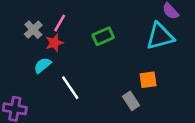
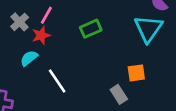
cyan triangle: (160, 36) -> (148, 29), turned -40

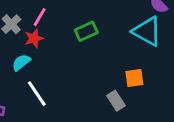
cyan triangle: (148, 29) -> (147, 31), turned -36
white line: (57, 81) -> (37, 94), moved

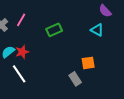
cyan triangle: (147, 31) -> (97, 30), size x0.6
red star: (34, 38) -> (22, 52), moved

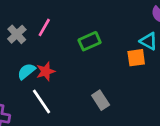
orange square: (88, 63) -> (136, 58), moved
gray rectangle: (75, 79) -> (101, 100), moved

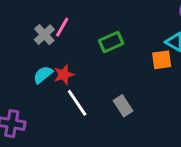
gray cross: (17, 34) -> (44, 35), moved
white line: (42, 102) -> (77, 103), moved

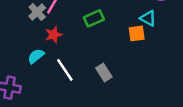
cyan semicircle: (43, 75) -> (36, 56), moved
red star: (64, 75) -> (54, 35), moved

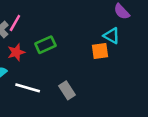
green rectangle: (94, 18) -> (45, 45), moved
white line: (65, 70) -> (28, 88), turned -40

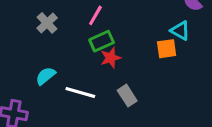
pink line: (15, 23) -> (95, 15), moved
red star: (16, 52) -> (111, 58), moved

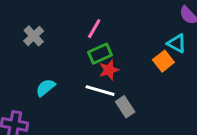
gray cross: (47, 23) -> (34, 36), moved
orange square: (167, 49) -> (163, 61), turned -30
white line: (80, 93) -> (100, 91), moved

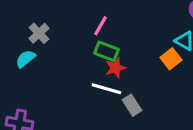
green rectangle: (100, 54) -> (106, 51), turned 45
cyan semicircle: (45, 88) -> (25, 59), moved

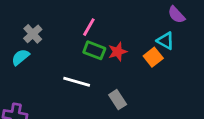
red star: (115, 68) -> (118, 52), moved
white line: (106, 89) -> (77, 82), moved

